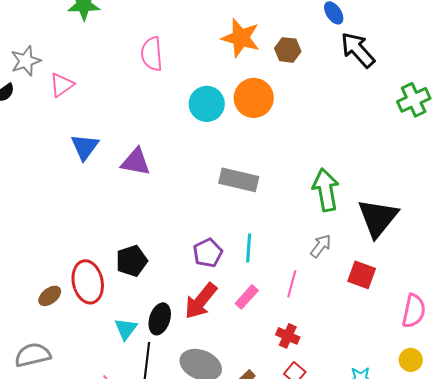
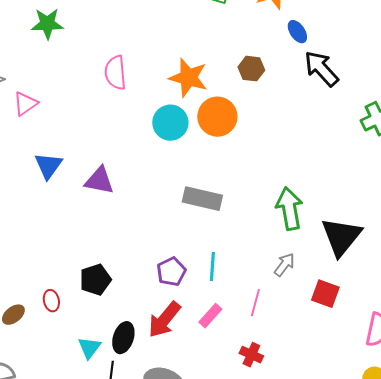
orange star: (241, 38) -> (188, 78), moved
red ellipse: (88, 282) -> (51, 301), size x0.5

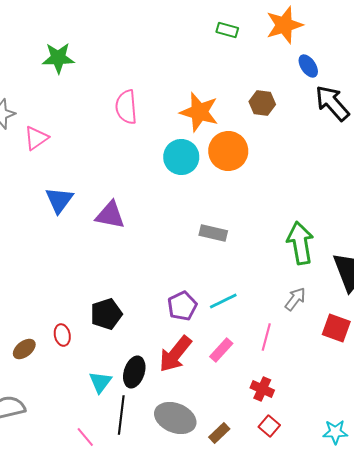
gray rectangle: (202, 199) -> (213, 233), size x0.7
cyan line: (212, 267) -> (223, 301), turned 60

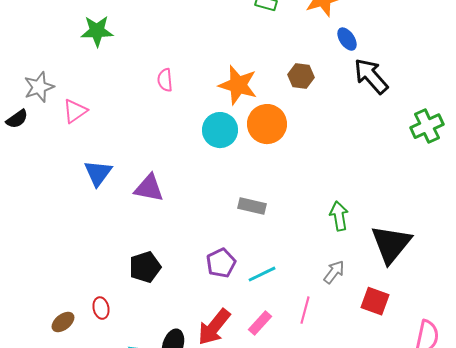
pink semicircle: (126, 107) -> (165, 80), size x0.7
green arrow: (300, 243) -> (339, 216), size x0.7
purple pentagon: (182, 306) -> (221, 263), moved
black pentagon: (106, 314) -> (145, 267), moved

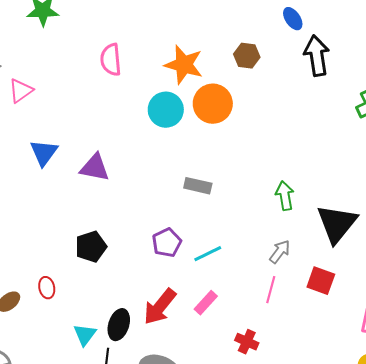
black arrow: (371, 76) -> (317, 56), turned 33
pink semicircle: (165, 80) -> (111, 60), size x1.4
pink line: (305, 310) -> (271, 290), moved

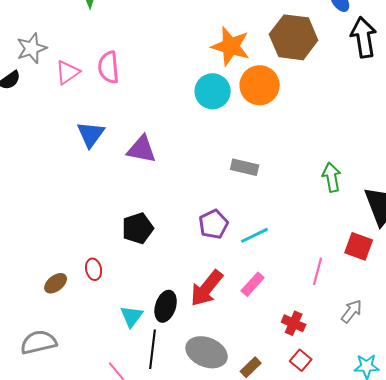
brown hexagon: (247, 56) -> (294, 37), size x1.8
pink semicircle: (111, 60) -> (109, 67), moved
gray arrow: (280, 252) -> (352, 311), moved
red square: (321, 281) -> (359, 246), moved

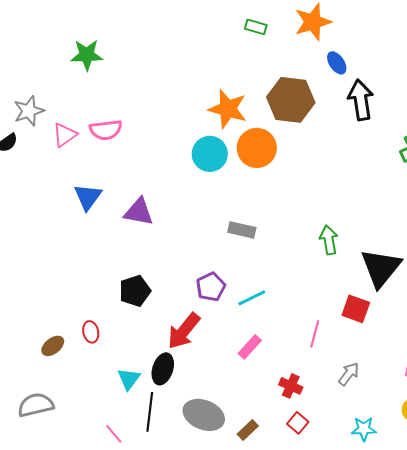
pink semicircle: (109, 67) -> (106, 130), turned -92
red arrow: (207, 288) -> (184, 331), moved

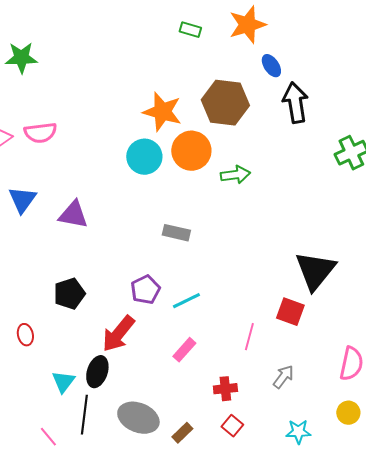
green arrow: (329, 240) -> (235, 175), moved, turned 92
red cross: (291, 386) -> (225, 389), turned -30

